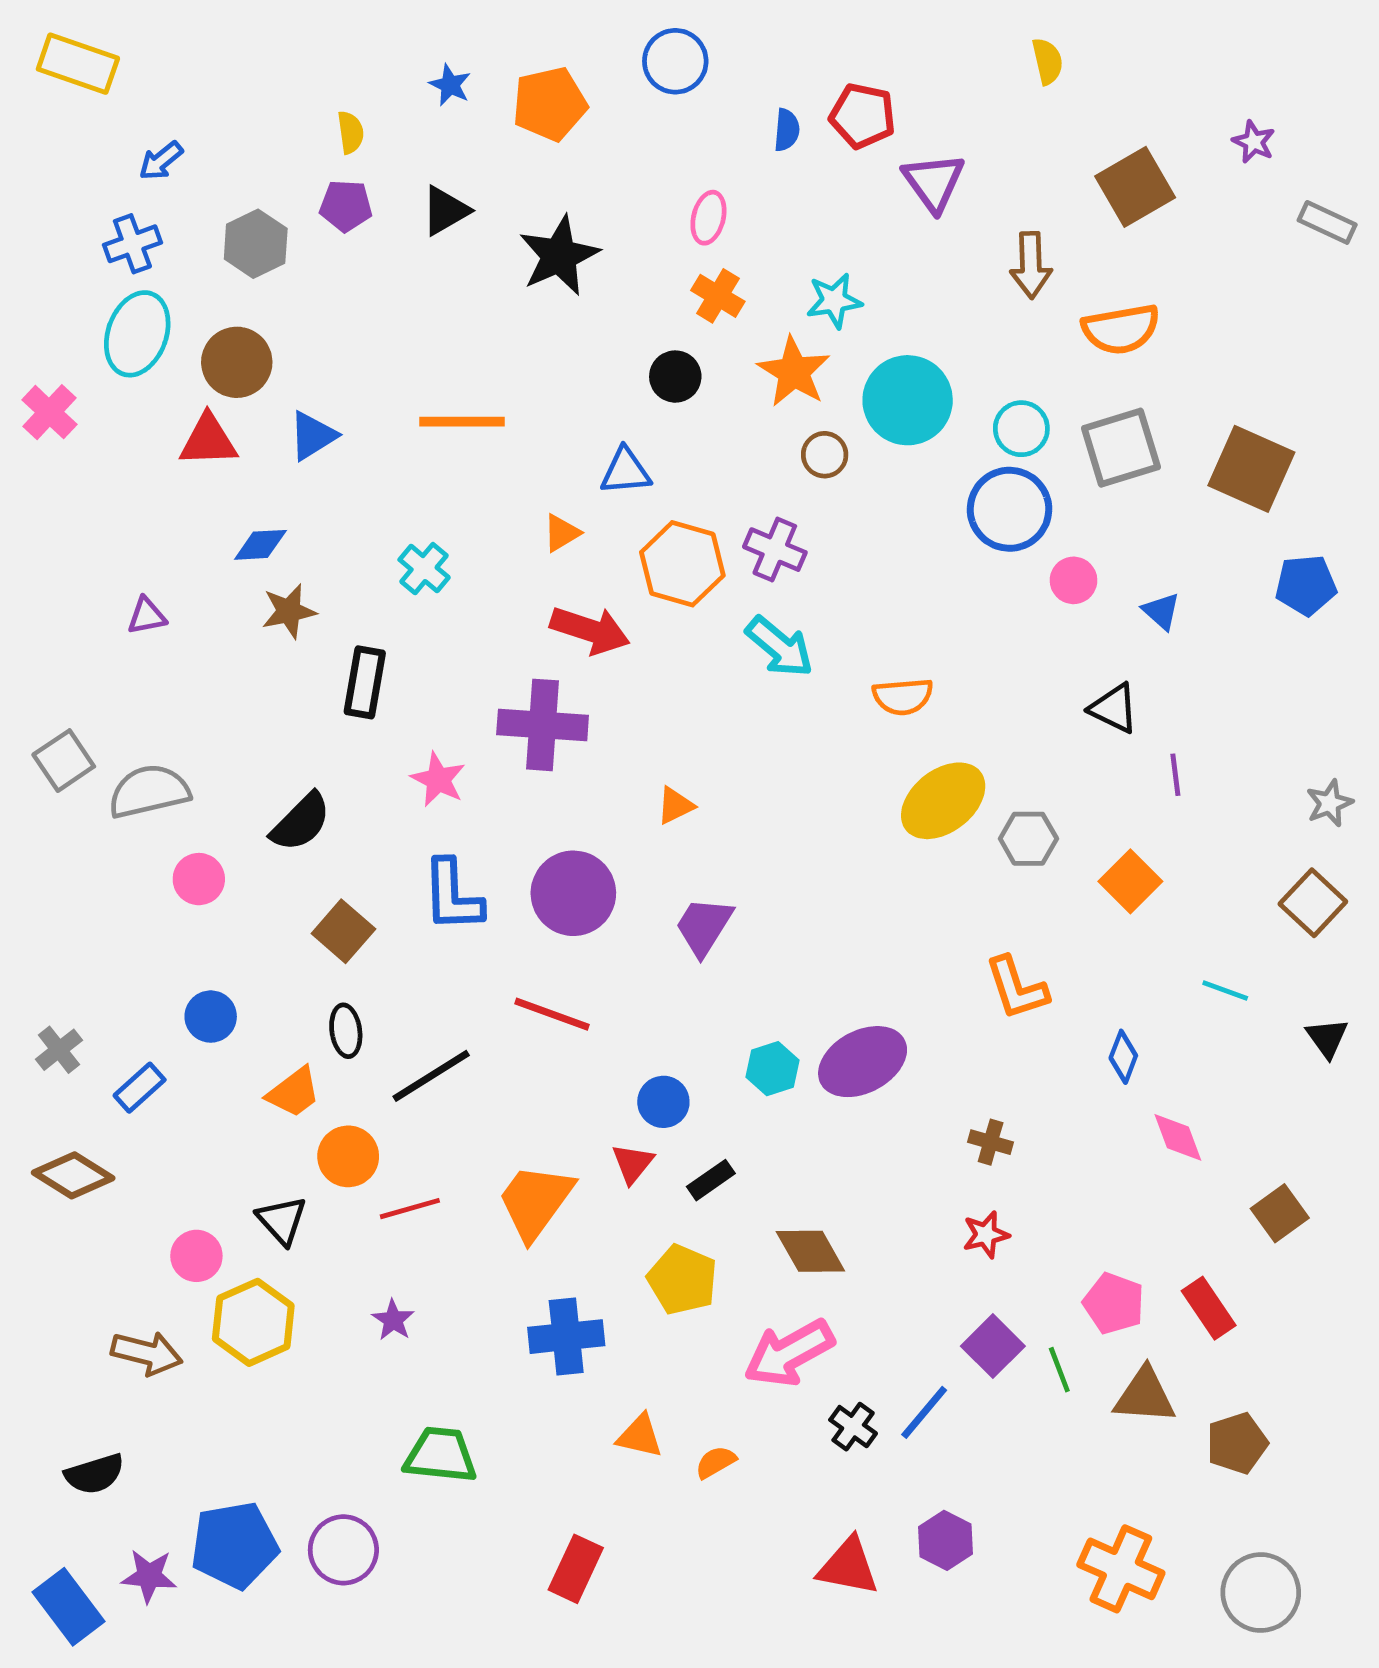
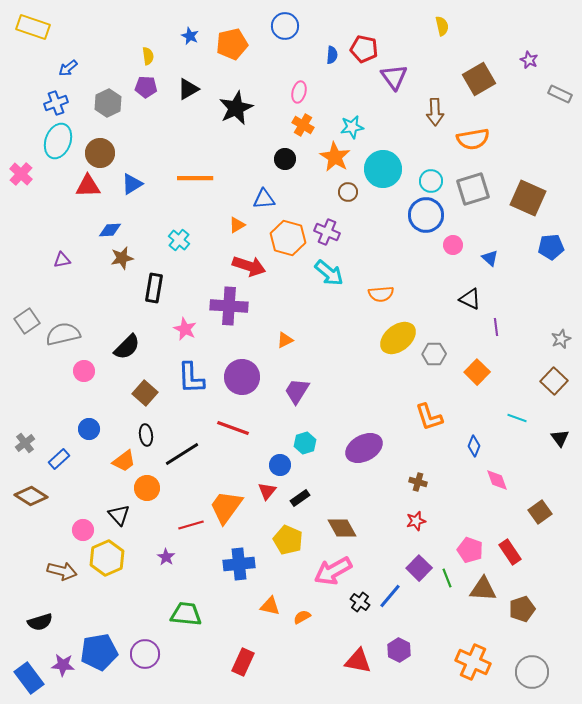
cyan hexagon: (772, 1069) -> (305, 443), moved
red line: (410, 1209) -> (191, 525), moved

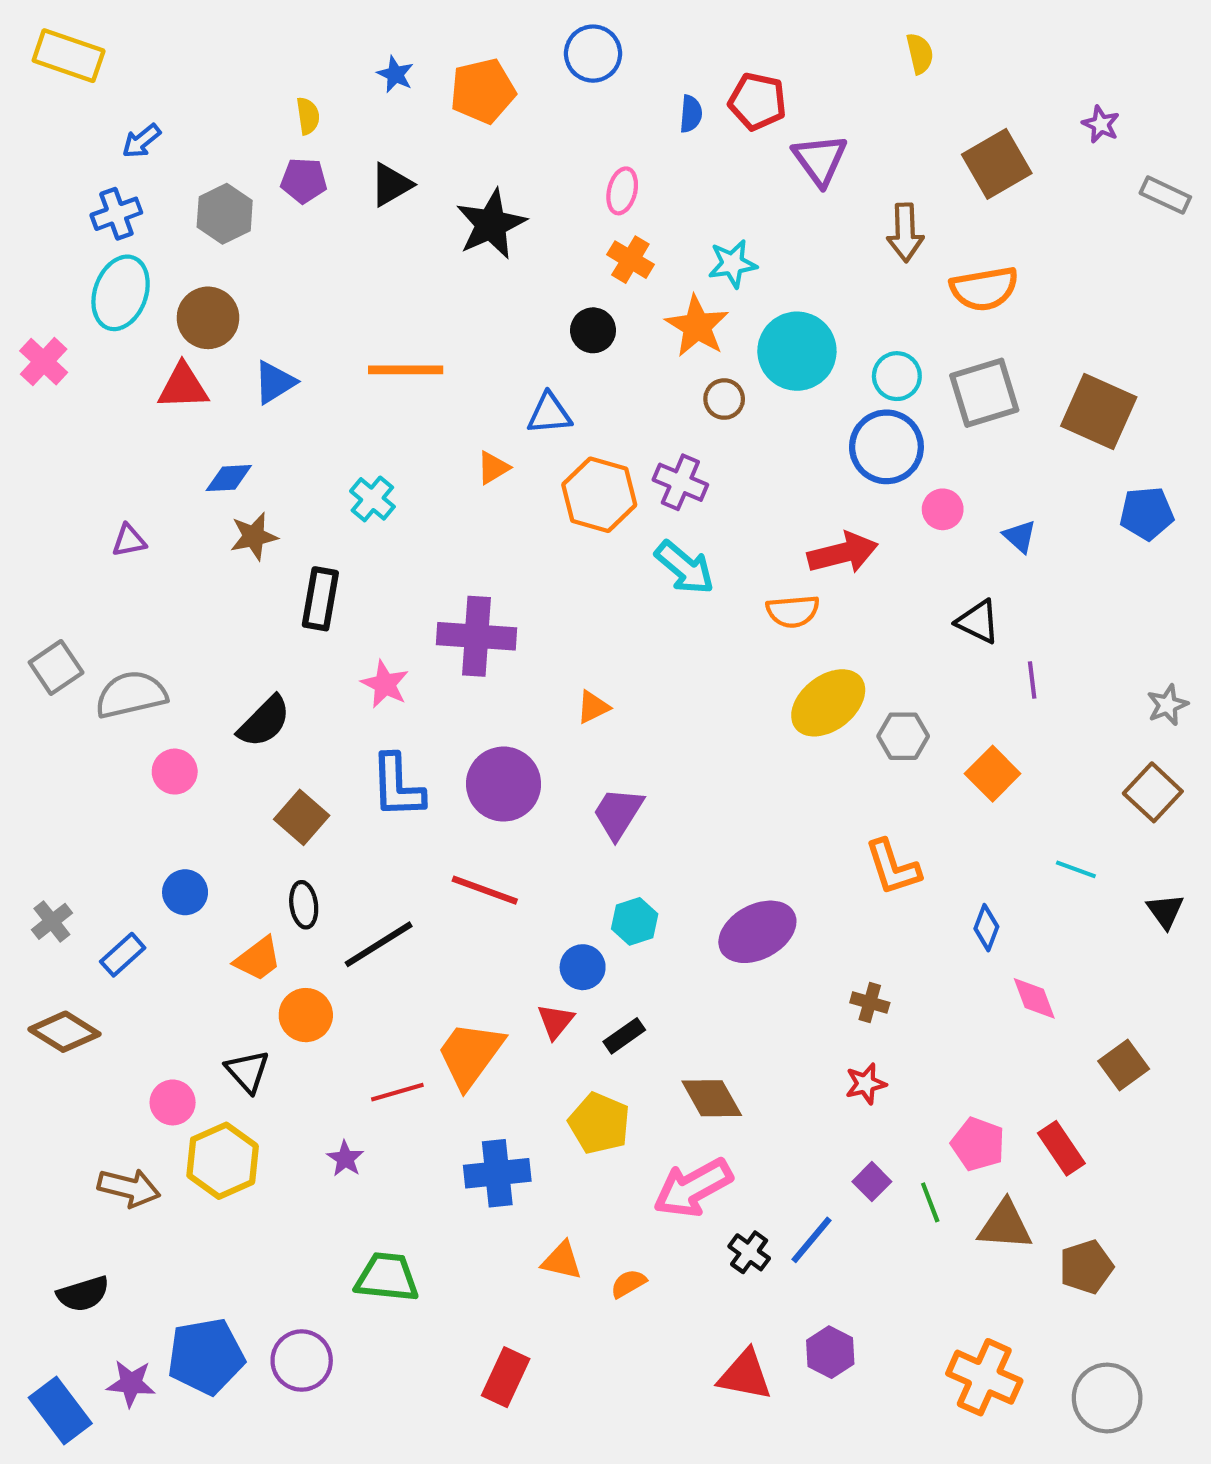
red arrow: (249, 266) -> (843, 553), moved, turned -32
purple square: (419, 568) -> (872, 1182), size x0.7

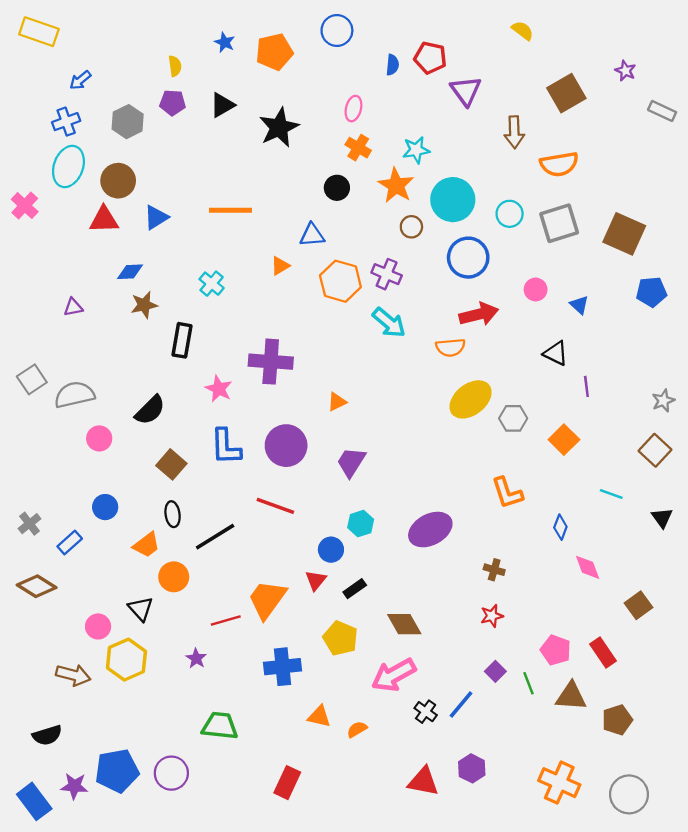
yellow semicircle: (920, 54) -> (523, 31), turned -40
blue circle: (886, 447) -> (468, 258), moved

